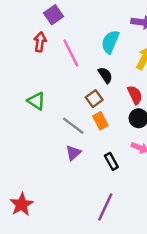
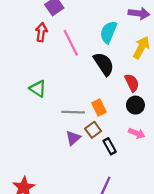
black semicircle: (105, 75) -> (104, 64), size x1.5
brown square: (94, 99) -> (93, 130), moved
gray line: (73, 126) -> (73, 112), turned -35

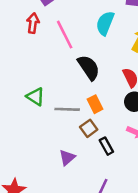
black semicircle: (104, 64) -> (89, 68), moved
green triangle: (38, 89) -> (35, 97), moved
purple triangle: (73, 138) -> (67, 157), moved

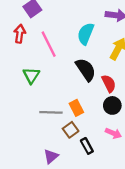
black semicircle: (89, 68) -> (86, 70), moved
green triangle: (35, 97) -> (31, 75), moved, turned 30

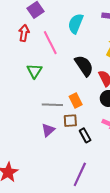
cyan semicircle: (86, 34) -> (76, 24), moved
brown square: (71, 130) -> (70, 121), turned 32
purple triangle: (51, 156) -> (48, 130), moved

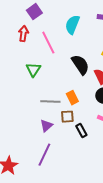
purple line: (80, 174) -> (44, 155), moved

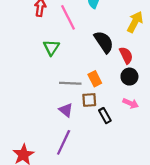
purple triangle: (46, 126) -> (66, 110), turned -40

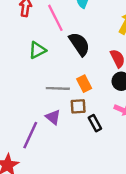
black semicircle: (104, 42) -> (79, 44), moved
green triangle: (51, 48) -> (37, 50), turned 30
purple line: (64, 142) -> (30, 135), moved

